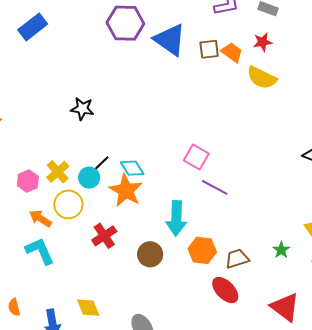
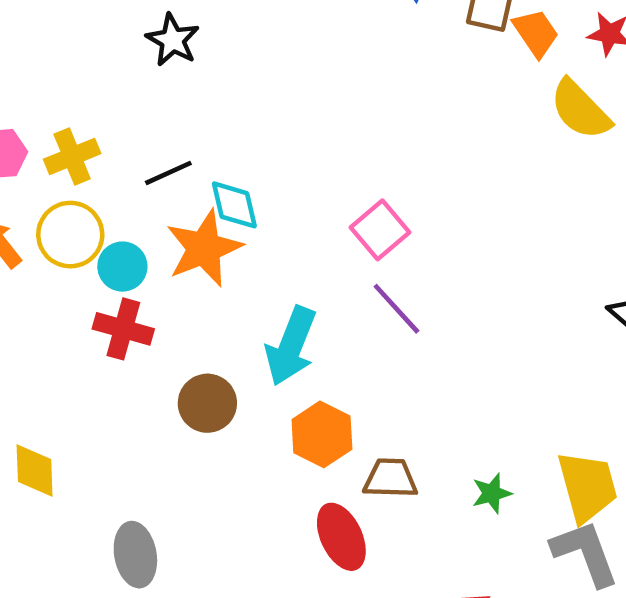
cyan circle: (89, 178) -> (122, 267), moved
red cross: (104, 236) -> (123, 329), turned 30

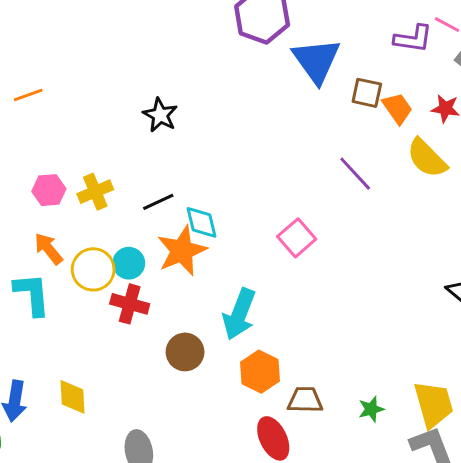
yellow circle: (70, 235) -> (93, 269), moved
purple line: (396, 309) -> (355, 174), moved

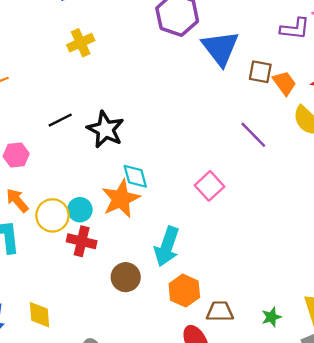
black star: (160, 115) -> (105, 129), moved, size x1.4
yellow cross: (95, 192) -> (81, 43), moved
black line: (158, 202) -> (60, 120), moved

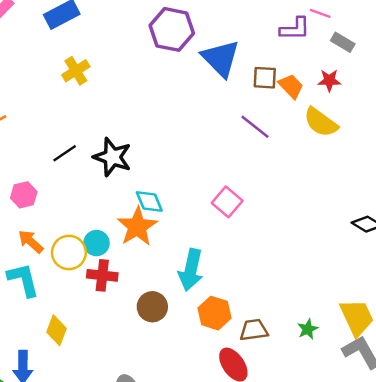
purple line: (253, 135) -> (255, 127), moved
yellow diamond: (40, 315) -> (57, 330), moved, turned 32

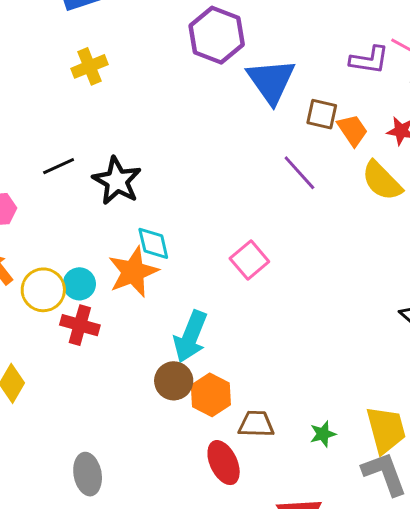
brown circle: (152, 307) -> (174, 381), moved

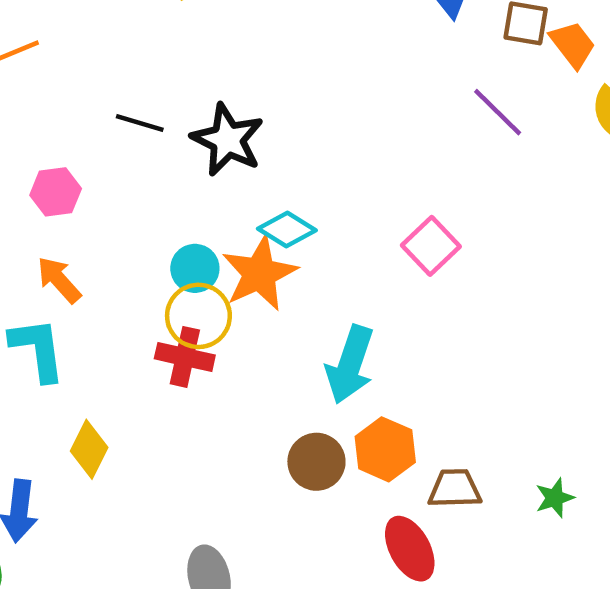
black line: (59, 166) -> (140, 123), turned 44
cyan diamond: (153, 243) -> (287, 229), turned -42
cyan circle: (79, 284) -> (195, 268), moved
yellow circle: (43, 290) -> (198, 316), moved
brown circle: (174, 381) -> (316, 462), moved

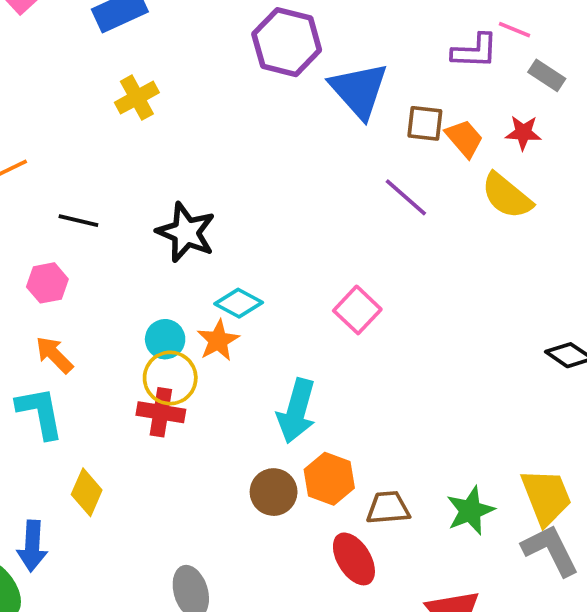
black line: (140, 123) -> (78, 221), moved
orange star: (259, 273) -> (218, 340), size x0.7
green star: (555, 498) -> (470, 511), size x1.5

